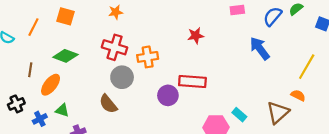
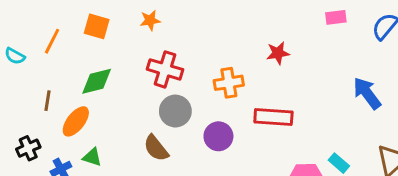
orange star: (116, 12) -> (150, 20), moved
blue arrow: (260, 48) -> (367, 93), moved
green diamond: (65, 56) -> (97, 81), turned -35
orange cross: (148, 57) -> (229, 83), moved
purple circle: (168, 95) -> (218, 136), moved

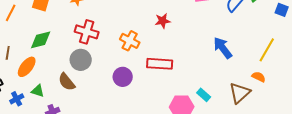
orange cross: (229, 83) -> (130, 41), turned 36
gray circle: (175, 111) -> (81, 60), moved
brown semicircle: (156, 148) -> (67, 82), moved

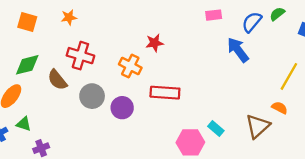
red star: (163, 21) -> (155, 43), moved
blue arrow: (223, 48) -> (238, 50), moved
gray circle: (81, 60) -> (92, 96), moved
brown semicircle: (67, 82) -> (57, 80), moved

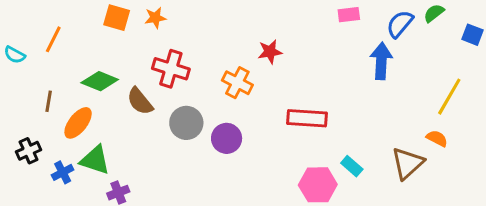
orange square: (27, 22) -> (117, 18), moved
blue arrow: (238, 50) -> (381, 61), turned 40
green diamond: (27, 65) -> (100, 81), turned 36
red rectangle: (165, 93) -> (307, 118), moved
green triangle: (24, 124) -> (95, 160), size x1.5

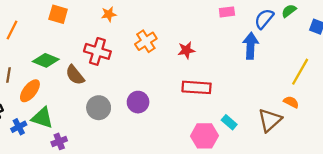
orange star: (155, 18) -> (109, 14), moved
red star: (270, 52) -> (186, 50), moved
orange cross: (237, 83) -> (146, 41), moved, turned 30
gray circle: (186, 123) -> (99, 108), moved

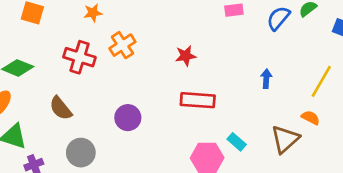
orange cross: (146, 41) -> (122, 45), moved
blue arrow: (251, 46) -> (266, 79), moved, size x0.6
brown semicircle: (75, 75) -> (61, 108), moved
gray circle: (99, 108) -> (81, 153), moved

